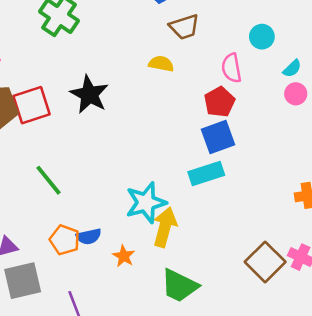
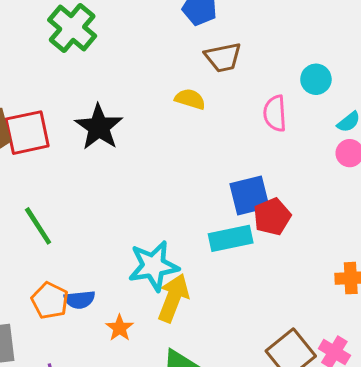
red pentagon: (219, 102) -> (272, 217), moved

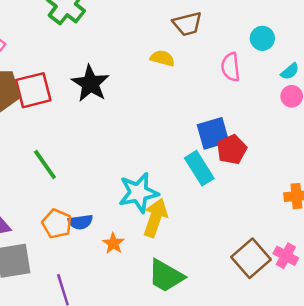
cyan rectangle: (231, 238) -> (199, 168), turned 72

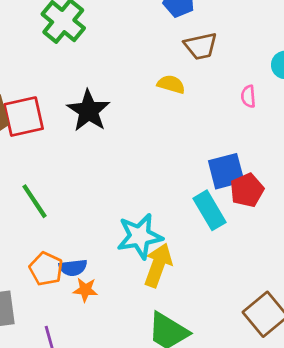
pink semicircle: (231, 67) -> (248, 96), size x0.7
orange star: (113, 243) -> (85, 290), moved, turned -30

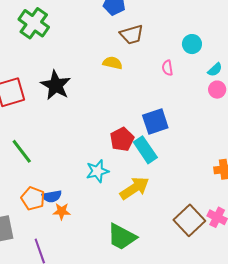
red pentagon: (247, 190) -> (122, 139), moved
cyan star: (140, 236) -> (97, 171), size x0.7
yellow arrow: (158, 265) -> (134, 188), moved, turned 40

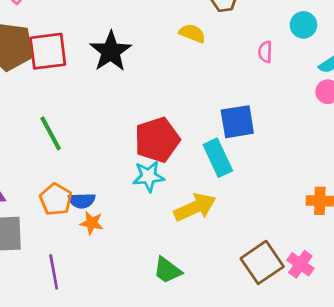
red pentagon: (122, 139) -> (157, 140), moved, size x1.4
green trapezoid: (122, 237) -> (167, 270), size x0.7

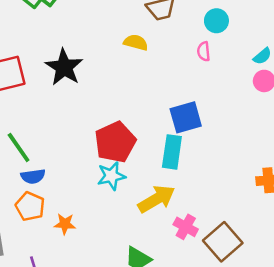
cyan circle: (303, 25) -> (216, 21), moved
cyan rectangle: (218, 158) -> (172, 152), turned 40
blue semicircle: (82, 201) -> (33, 176), moved
pink cross: (300, 264) -> (186, 227), moved

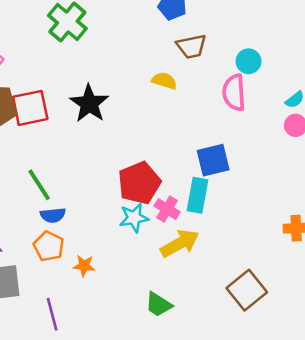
pink semicircle: (204, 51) -> (234, 93), size x1.8
pink cross: (186, 227) -> (167, 209), moved

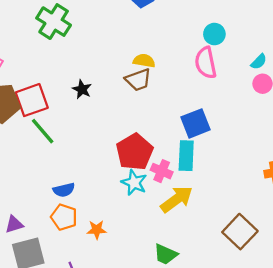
brown trapezoid: (192, 46) -> (138, 80), moved
black star: (89, 104) -> (82, 89), size x0.6
green line: (39, 185) -> (43, 131), moved
cyan star: (134, 218) -> (134, 183), turned -30

